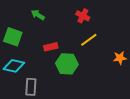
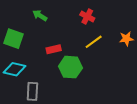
orange star: (120, 58) -> (126, 39), moved

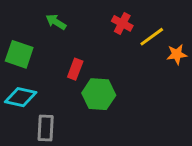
yellow line: (94, 42) -> (152, 37), moved
red rectangle: (54, 49) -> (75, 69), turned -56

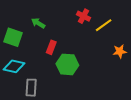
green arrow: (56, 22) -> (38, 23), moved
orange star: (177, 54) -> (120, 51), moved

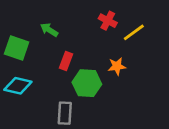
orange star: (120, 51) -> (117, 66), moved
gray rectangle: (31, 88) -> (65, 113), moved

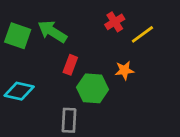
red cross: (108, 21) -> (115, 22), turned 30
green arrow: (49, 30) -> (52, 32), size x1.5
green square: (17, 48) -> (18, 36), moved

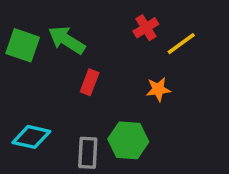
green hexagon: (93, 88) -> (128, 140), moved
cyan diamond: (19, 91) -> (31, 137), moved

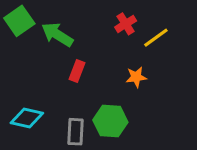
green square: (23, 45) -> (19, 21), moved, turned 36

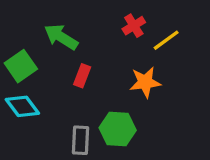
green square: (19, 21) -> (21, 66), moved
orange star: (136, 77) -> (145, 82), size x1.4
cyan diamond: (27, 118) -> (22, 106), moved, turned 40

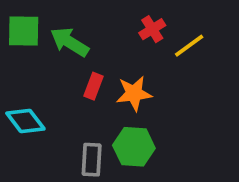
green square: (21, 66) -> (24, 31), moved, turned 36
orange star: (145, 82) -> (134, 93), moved

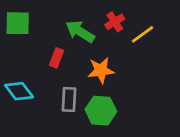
green arrow: (70, 42) -> (80, 32), moved
red rectangle: (93, 86) -> (56, 58), moved
gray rectangle: (92, 160) -> (69, 99), moved

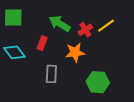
red cross: (115, 22) -> (85, 30), moved
cyan diamond: (19, 91) -> (14, 52), moved
green hexagon: (101, 111) -> (98, 82), moved

